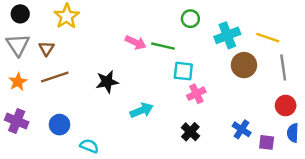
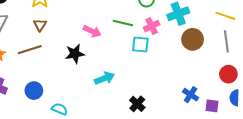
yellow line: (268, 38) -> (225, 16), moved
pink arrow: (136, 42) -> (92, 31), moved
brown triangle: (46, 48) -> (40, 25), moved
pink cross: (196, 94) -> (152, 26), moved
black cross: (190, 132) -> (137, 104), moved

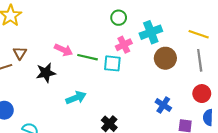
green line: (123, 23) -> (87, 57), moved
brown triangle: (40, 25) -> (20, 53), moved
blue cross: (191, 95) -> (163, 105), moved

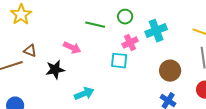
brown triangle: (20, 53) -> (30, 51), turned -40
green line: (87, 57) -> (95, 25), moved
brown circle: (165, 58) -> (170, 71), moved

